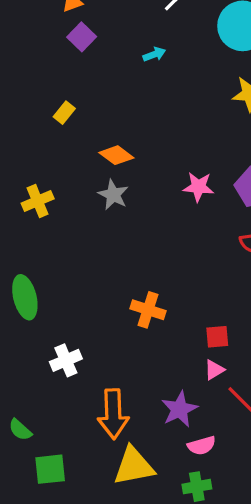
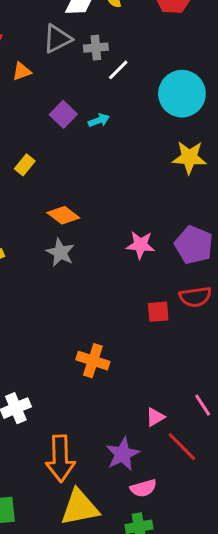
purple square: (82, 37) -> (63, 114), moved
yellow rectangle: (64, 113) -> (25, 165), moved
red square: (217, 337) -> (158, 312), moved

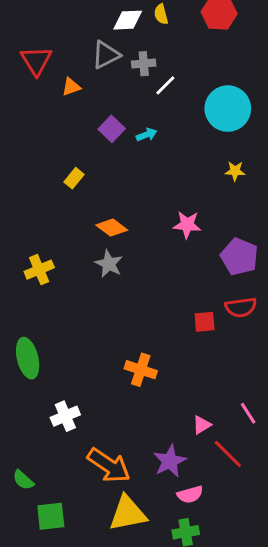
yellow star: (189, 157) -> (235, 171), size x0.6
pink star: (140, 245) -> (187, 225), moved
orange arrow: (60, 458) -> (109, 465), turned -54

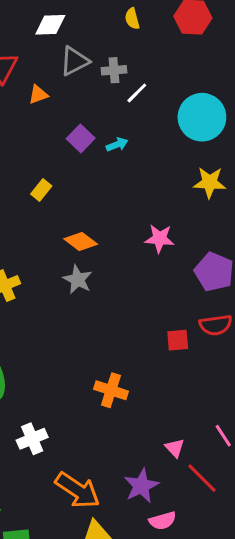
white diamond: (128, 20) -> (50, 25), moved
yellow star: (235, 171) -> (210, 182), size x1.5
pink triangle: (202, 425) -> (175, 448), turned -42

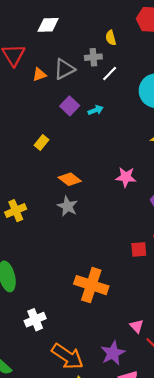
yellow semicircle: (132, 19) -> (111, 38), moved
gray triangle: (75, 61) -> (64, 69), moved
orange cross: (111, 390) -> (91, 285), size x1.4

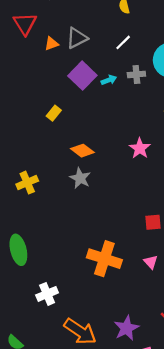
gray cross: (93, 57) -> (136, 74), moved
purple square: (70, 106) -> (82, 76), size x1.4
pink star: (126, 177) -> (140, 148), turned 30
pink triangle: (137, 326) -> (151, 262), moved

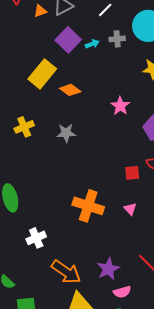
yellow rectangle: (54, 113) -> (42, 74), size x2.0
orange diamond: (82, 151) -> (70, 90), moved
gray star: (80, 178) -> (66, 133), turned -30
yellow cross: (27, 183) -> (24, 127), moved

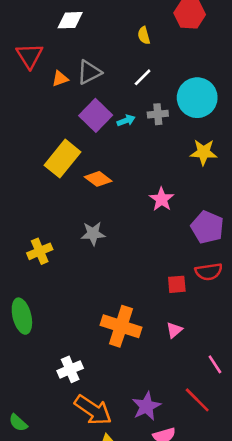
yellow cross: (24, 127) -> (40, 251), moved
pink triangle: (130, 209) -> (174, 330), turned 32
white cross: (36, 238) -> (70, 369), moved

